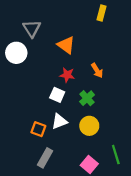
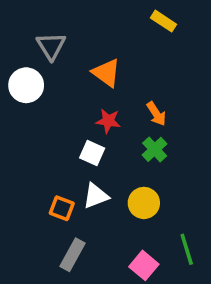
yellow rectangle: (101, 13) -> (163, 21), turned -72
green cross: (87, 98) -> (155, 149), moved

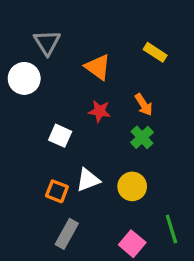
yellow rectangle: (163, 21) -> (155, 52), moved
white square: (92, 153) -> (60, 136), moved

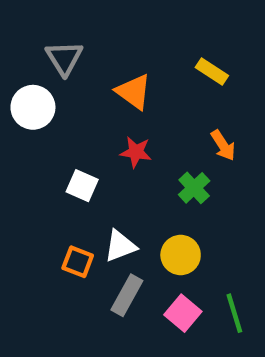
orange arrow: (144, 105) -> (223, 145), moved
gray rectangle: (67, 234) -> (127, 295), moved
pink square: (132, 244) -> (183, 313), moved

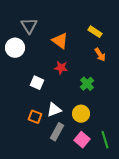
orange arrow: (223, 145) -> (100, 55), moved

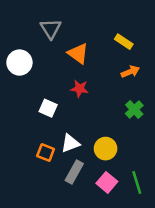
gray triangle: (29, 26) -> (51, 29), moved
orange arrow: (100, 55) -> (130, 72), turned -80
green cross: (87, 84) -> (134, 109), moved

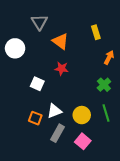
yellow rectangle: (124, 42) -> (96, 32), turned 40
orange arrow: (130, 72) -> (109, 57), moved, turned -40
green line: (137, 182) -> (106, 113), moved

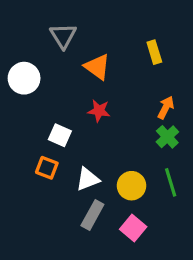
orange arrow: (109, 57) -> (166, 107), moved
orange square: (35, 118) -> (47, 168), moved

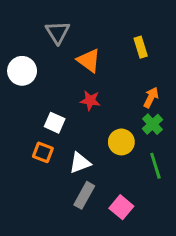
yellow circle: (132, 186) -> (121, 142), moved

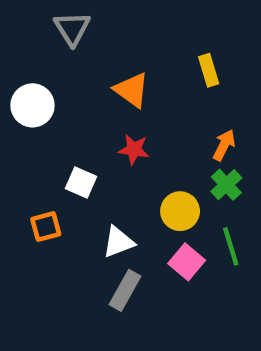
gray triangle: (58, 32) -> (72, 28), moved
orange square: (43, 152) -> (46, 227), moved, turned -36
pink square: (121, 207) -> (187, 262), moved

